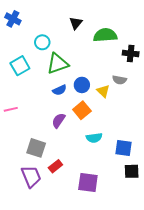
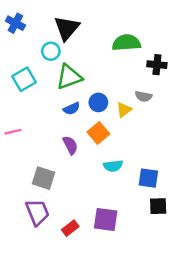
black triangle: (76, 23) -> (67, 28), moved, size x1.6
yellow triangle: (103, 91) -> (124, 110), turned 40
purple semicircle: (59, 121) -> (70, 145), turned 119
red rectangle: (55, 166) -> (70, 228), moved

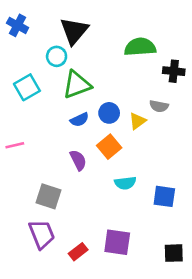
black square: (158, 206) -> (174, 253), moved

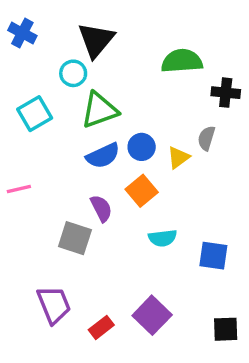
gray semicircle: (159, 106) -> (206, 138), turned 96
blue semicircle: (79, 120) -> (103, 156), size x1.4
gray square: (48, 196) -> (75, 238), moved
purple square: (117, 242) -> (152, 315), turned 36

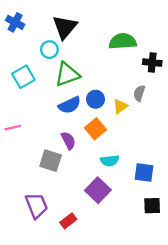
purple square: (152, 315) -> (98, 190), moved
black square: (226, 329) -> (152, 206), moved

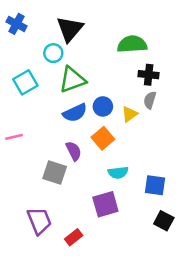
black cross: (152, 63) -> (149, 75), moved
purple square: (98, 190) -> (105, 204), turned 30
black square: (152, 206) -> (164, 221), turned 30

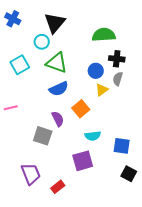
green triangle: (72, 80) -> (57, 63), turned 40
blue circle: (103, 106) -> (96, 71), moved

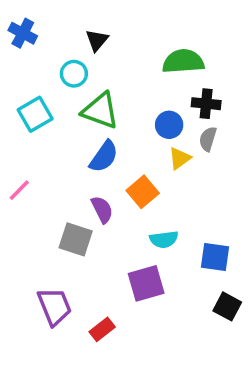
black triangle: (55, 23) -> (97, 40), size x0.6
blue semicircle: (59, 89) -> (104, 157), turned -30
pink line: (11, 108) -> (19, 190), turned -32

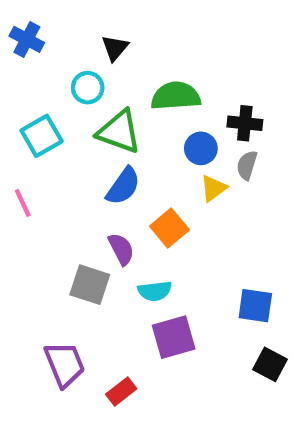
green semicircle: (183, 61) -> (176, 96), moved
pink line: (19, 190) -> (23, 203), moved, turned -70
cyan semicircle: (164, 239) -> (155, 291), moved

